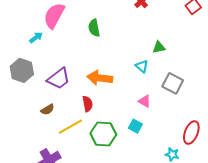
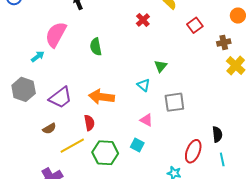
green triangle: (159, 47) -> (161, 66), turned -40
gray square: (173, 83) -> (174, 102), turned -35

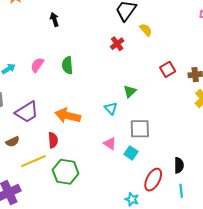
red square: (195, 25) -> (168, 69), moved
pink semicircle: (56, 35) -> (37, 65), moved, size x0.6
cyan square: (137, 145) -> (131, 153), moved

